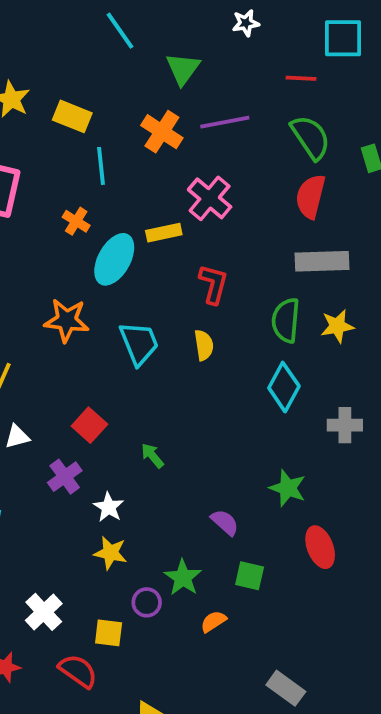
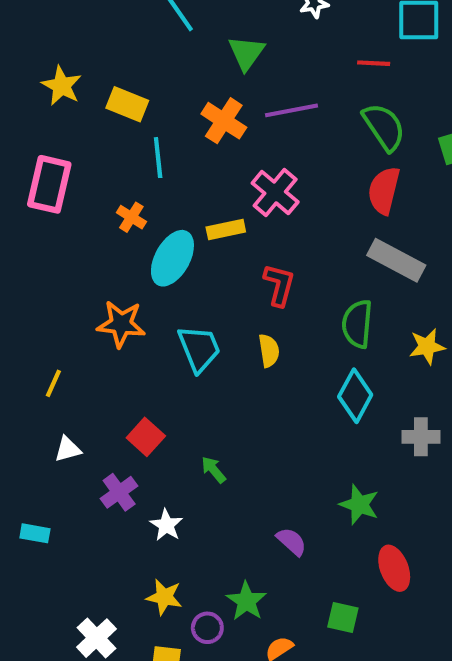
gray rectangle: (322, 261) -> (396, 260), turned 30
yellow star: (337, 326) -> (427, 346), moved
yellow star: (110, 553) -> (164, 597), moved
green square: (250, 576) -> (343, 618), moved

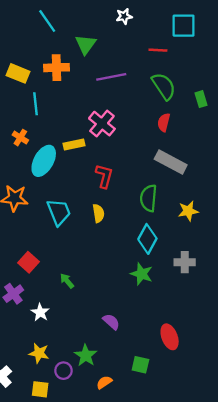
orange cross: (224, 121) -> (56, 68), moved, turned -35
red semicircle: (384, 190) -> (164, 122), size x0.7
green star: (359, 505) -> (142, 274), moved

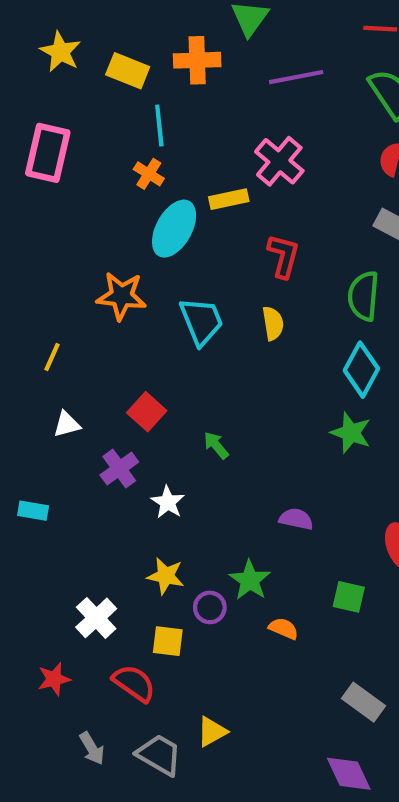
orange cross: (20, 138) -> (149, 174), moved
purple semicircle: (111, 322) -> (296, 519), turned -30
orange semicircle: (104, 382) -> (283, 628), turned 56

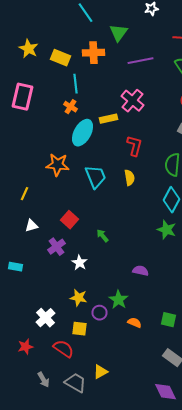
green square: (349, 597) -> (168, 320), moved

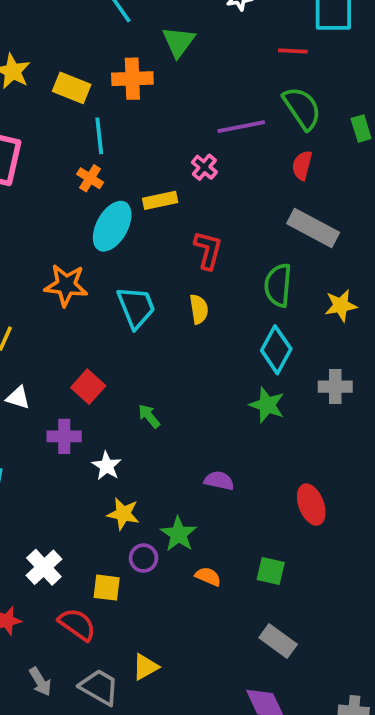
purple line: (140, 61) -> (241, 127), moved
pink cross: (132, 101) -> (204, 167), size x0.6
white triangle: (32, 226) -> (18, 398), turned 32
purple cross: (56, 247) -> (64, 436), turned 36
yellow star: (78, 298) -> (123, 514), moved

